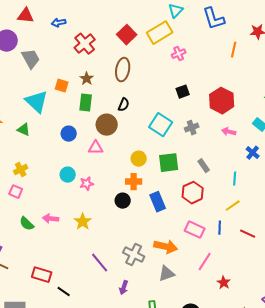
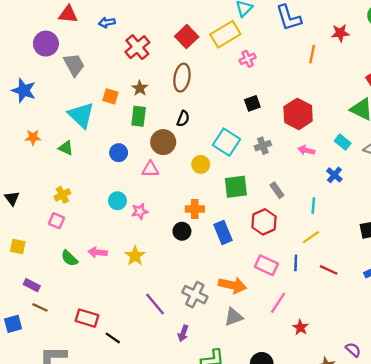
yellow circle: (139, 159) -> (201, 164), moved

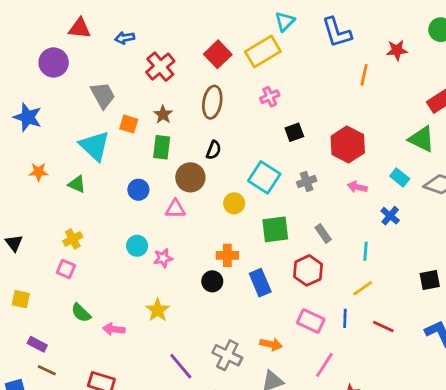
pink cross: (248, 59) -> (270, 97), moved
gray trapezoid: (74, 65) -> (103, 95), moved
pink arrow: (98, 252) -> (114, 329), moved
orange arrow: (232, 285) -> (271, 344), size x0.7

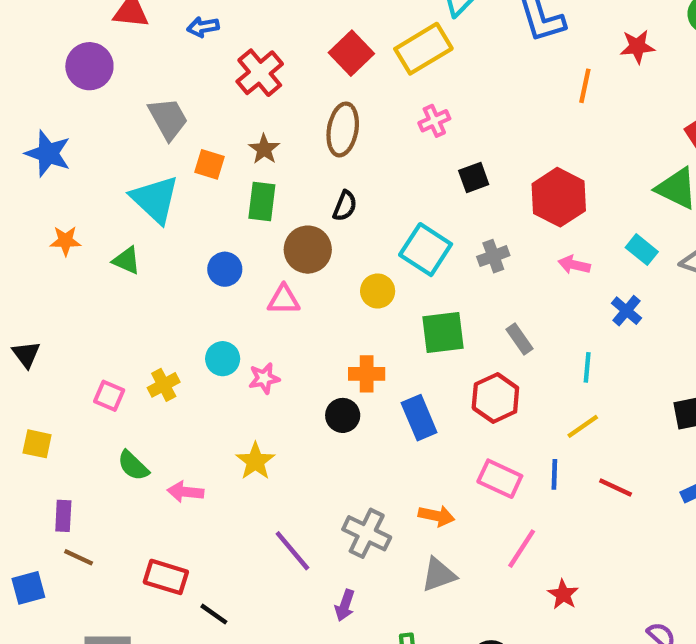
yellow cross: (73, 239) -> (164, 385), moved
purple rectangle: (37, 344) -> (63, 516), turned 66

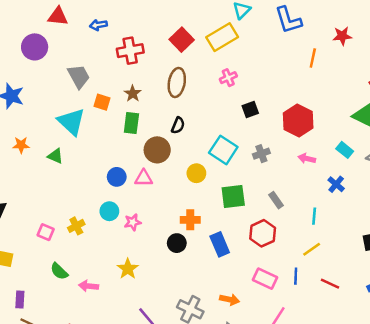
red cross: (260, 73) -> (130, 51), turned 30
blue circle: (225, 269) -> (117, 177), moved

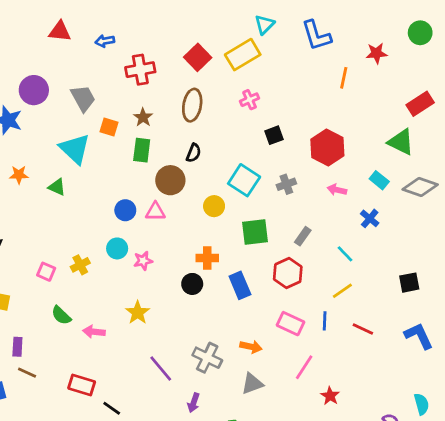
purple circle: (35, 47) -> (34, 90), moved
gray rectangle: (276, 200) -> (303, 236), turned 70
cyan line: (314, 216) -> (345, 254), turned -49

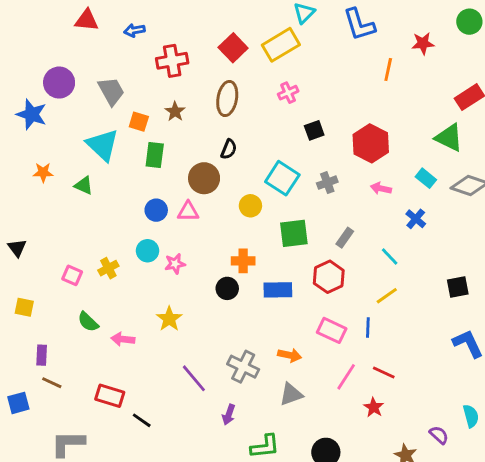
green rectangle: (142, 150) -> (155, 155), moved
blue rectangle: (240, 285) -> (278, 290), turned -68
red line: (363, 329) -> (384, 373), moved

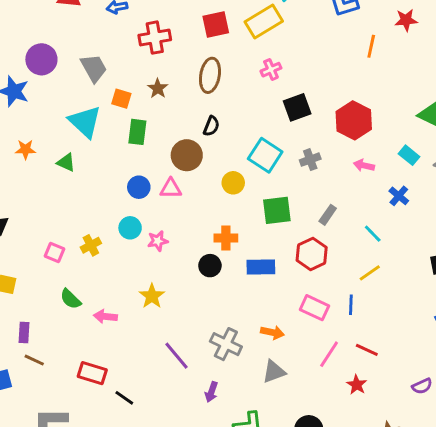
red square: (233, 48) -> (216, 24), turned 32
black square: (314, 130) -> (297, 107), size x1.4
purple semicircle: (439, 435) -> (422, 386), moved, turned 114

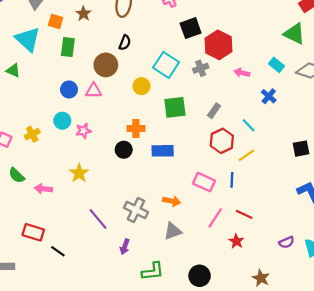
red hexagon: (354, 120) -> (218, 45), moved
red hexagon: (312, 254) -> (222, 141), moved

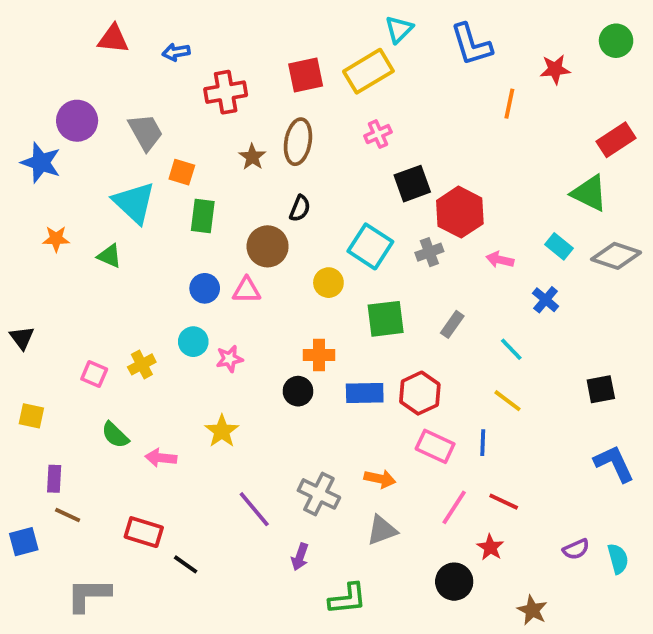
brown star: (83, 14) -> (252, 157), moved
red hexagon: (222, 141) -> (420, 393), moved
yellow line: (246, 155) -> (507, 401), turned 72
black circle: (200, 276) -> (454, 582), moved

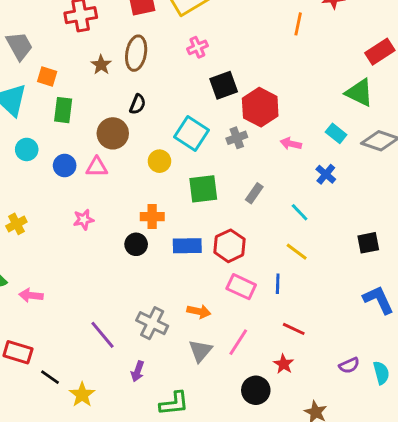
cyan circle: (193, 342) -> (27, 149), moved
yellow star: (222, 431) -> (82, 395), moved
pink line: (454, 507) -> (238, 342), moved
gray triangle: (382, 530) -> (200, 351), turned -30

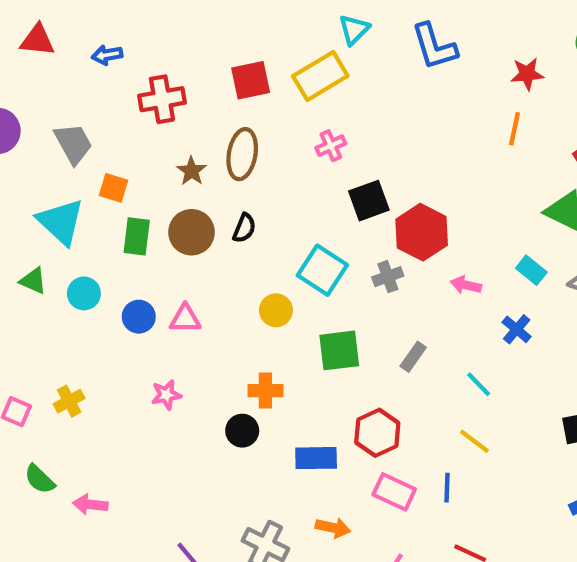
orange line: (298, 24) -> (514, 129), moved
brown circle: (113, 133) -> (192, 232), moved
blue rectangle: (187, 246) -> (316, 458), moved

